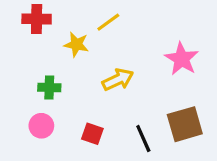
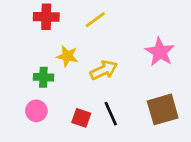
red cross: (37, 19) -> (46, 17), moved
yellow star: (76, 44) -> (67, 56), moved
black line: (143, 139) -> (111, 114), moved

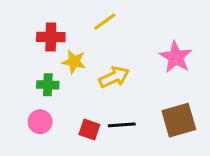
red cross: (46, 17) -> (51, 37), moved
black line: (111, 114) -> (122, 125), turned -70

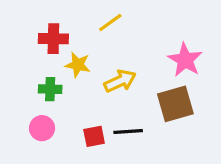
brown square: (179, 120) -> (175, 104), moved
red square: (89, 129) -> (94, 136), turned -30

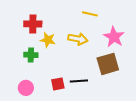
yellow line: (110, 22) -> (90, 14), moved, turned 49
yellow arrow: (120, 81) -> (78, 39), moved, turned 36
pink circle: (42, 128) -> (26, 88), moved

